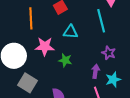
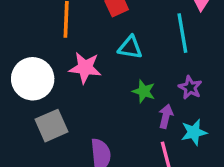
green star: (65, 60) -> (144, 91), moved
gray square: (27, 83) -> (52, 126), turned 30

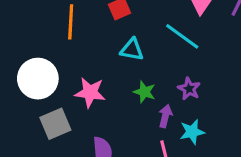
cyan line: (182, 33) -> (182, 36), turned -45
pink star: (85, 68) -> (90, 92), moved

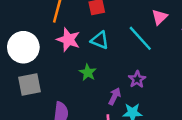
pink star: (90, 92) -> (68, 40), moved
green star: (144, 92) -> (88, 72), moved

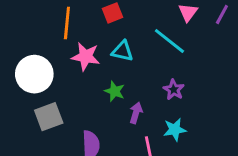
purple arrow: (115, 96) -> (136, 113), moved

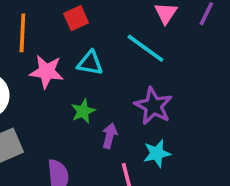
purple star: (174, 90) -> (153, 106), size x1.5
green star: (115, 91) -> (83, 111), turned 30

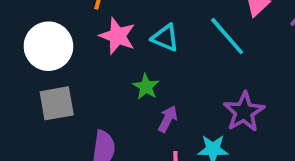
purple star: (153, 106) -> (244, 112), moved
green star: (83, 111) -> (146, 87), turned -30

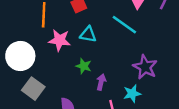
gray square: (57, 103) -> (33, 89), turned -30

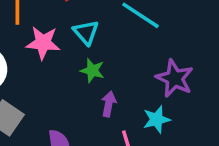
cyan triangle: (88, 34) -> (86, 32), turned 42
green star: (84, 66) -> (92, 71), moved

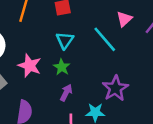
pink star: (43, 43) -> (30, 66), moved

